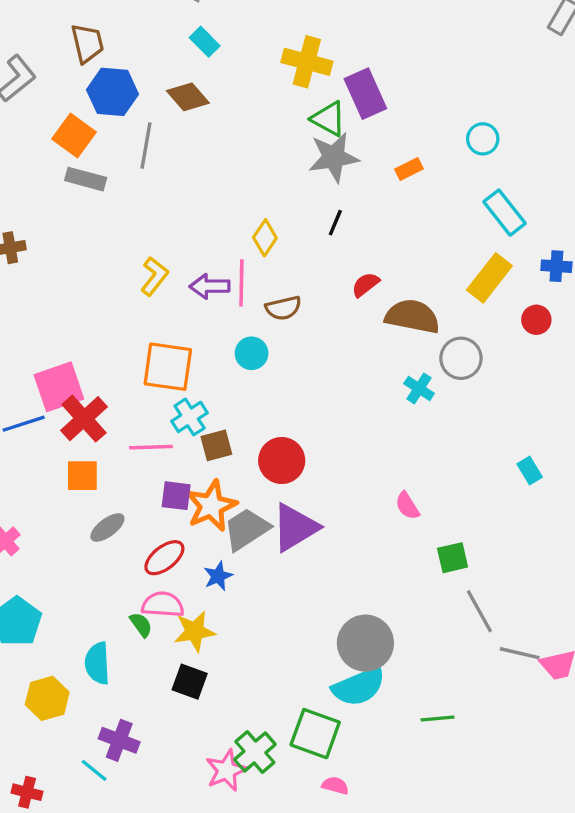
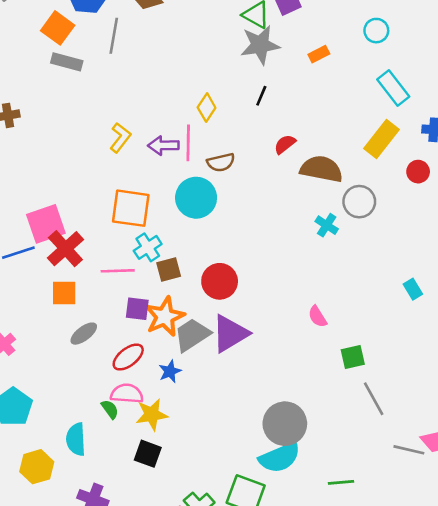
cyan circle: (252, 353) -> (196, 198), size x1.6
gray line: (520, 653) -> (409, 450), moved

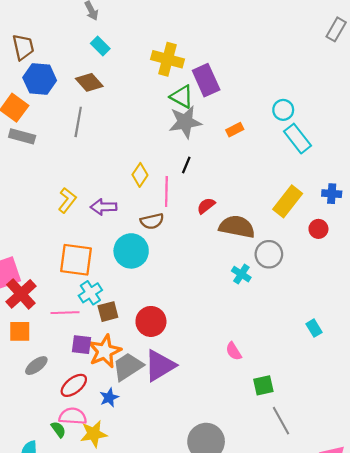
gray line: (114, 36) -> (78, 122), moved
cyan rectangle: (393, 88) -> (298, 139), moved
pink line: (188, 143) -> (166, 191), moved

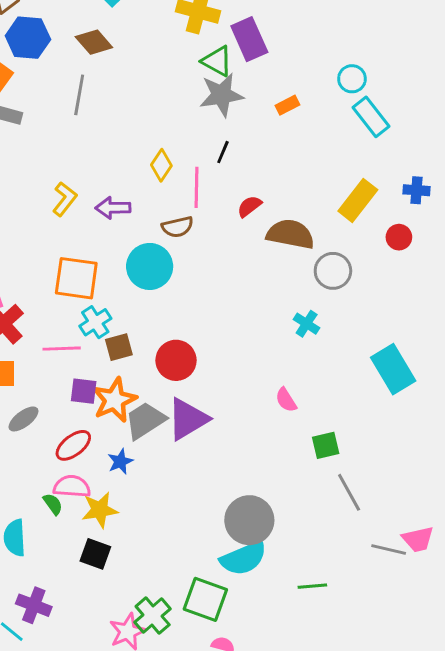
cyan cross: (241, 274) -> (307, 324), moved
cyan rectangle: (314, 328) -> (393, 369), size x2.0

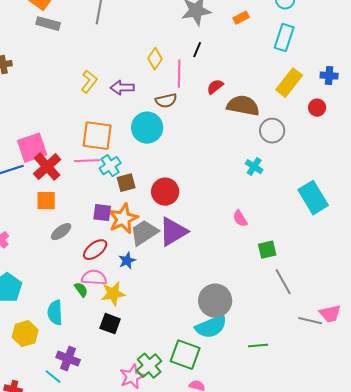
cyan rectangle: (371, 117) -> (284, 38), moved, turned 56
pink line: (62, 349) -> (87, 161), moved

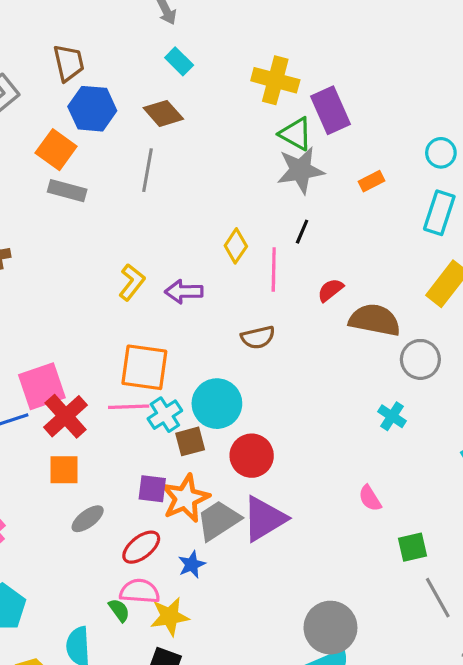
brown semicircle: (166, 101) -> (258, 337), moved
cyan circle: (147, 128) -> (217, 404), moved

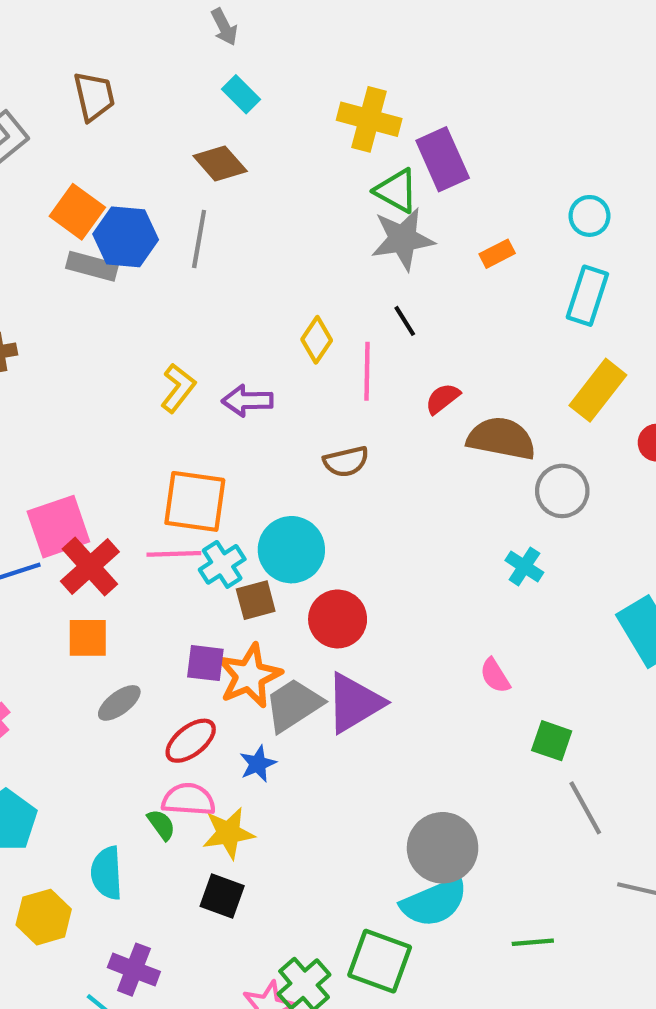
blue hexagon: (92, 109) -> (126, 237), moved
black line: (302, 232) -> (405, 321), turned -55
green square: (412, 547) -> (552, 741), turned 32

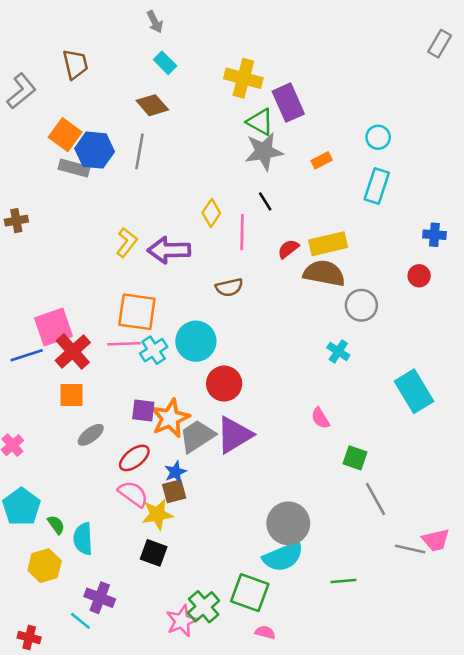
yellow rectangle: (598, 390) -> (328, 244), moved, turned 39
purple arrow: (247, 401) -> (169, 250), size x1.4
brown square: (256, 600) -> (174, 491), moved
pink semicircle: (189, 800) -> (133, 494), turned 32
green semicircle: (161, 825) -> (56, 525), moved

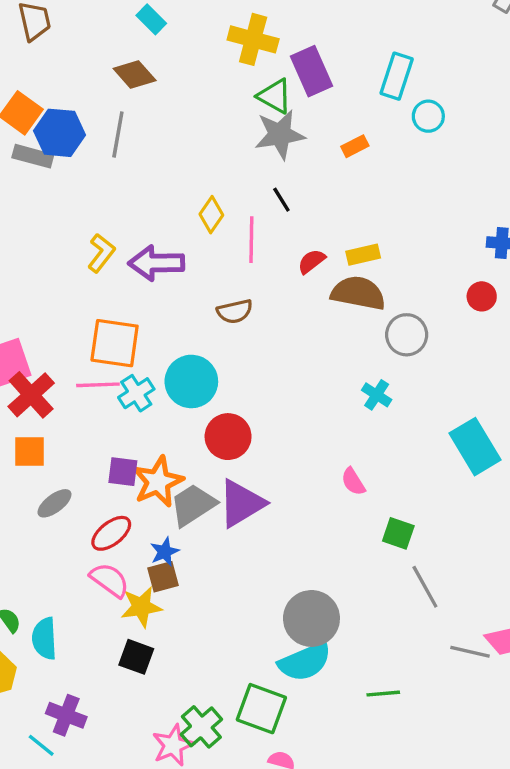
cyan rectangle: (377, 186) -> (397, 76), moved
yellow rectangle: (328, 244) -> (363, 255), size x0.7

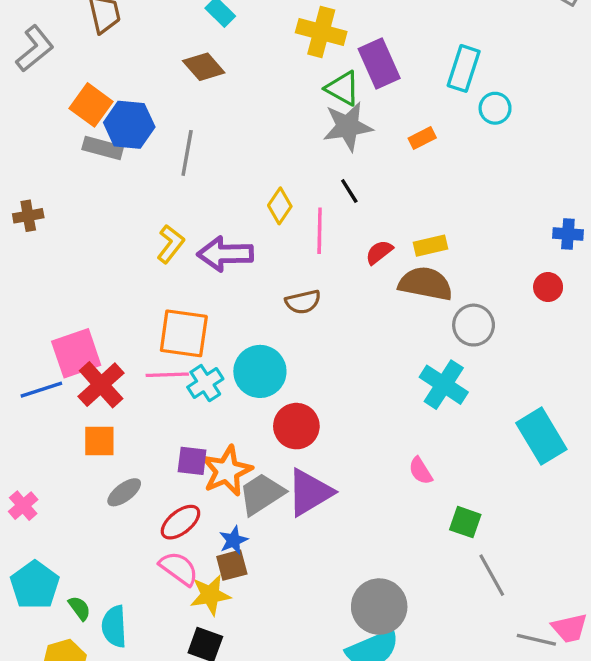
gray line: (118, 135) -> (187, 153), moved
cyan cross: (377, 395) -> (444, 385), size x1.6

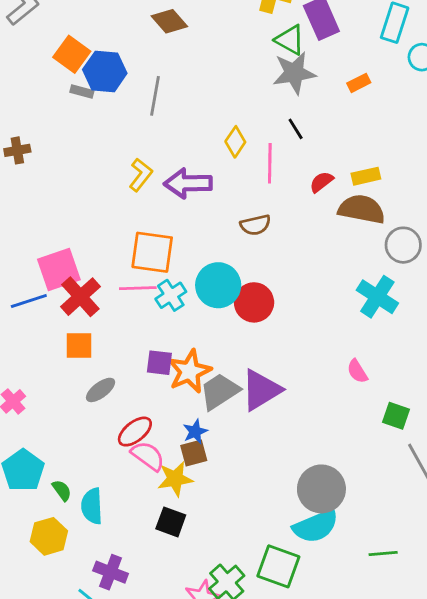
gray rectangle: (103, 148) -> (82, 92), size x0.7
red circle: (296, 426) -> (254, 302), moved
red ellipse: (180, 522) -> (135, 432), moved

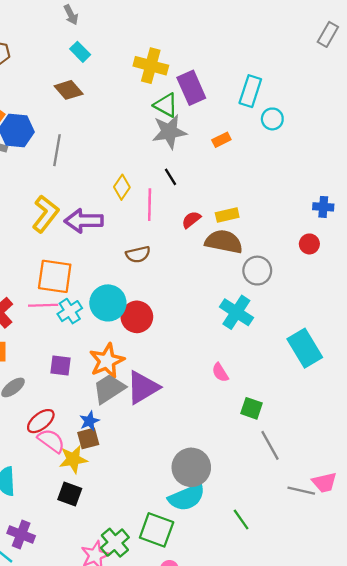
yellow L-shape: (141, 175) -> (45, 214), size x1.4
orange star: (189, 371) -> (107, 361), moved
green line: (383, 553) -> (241, 519), turned 60

